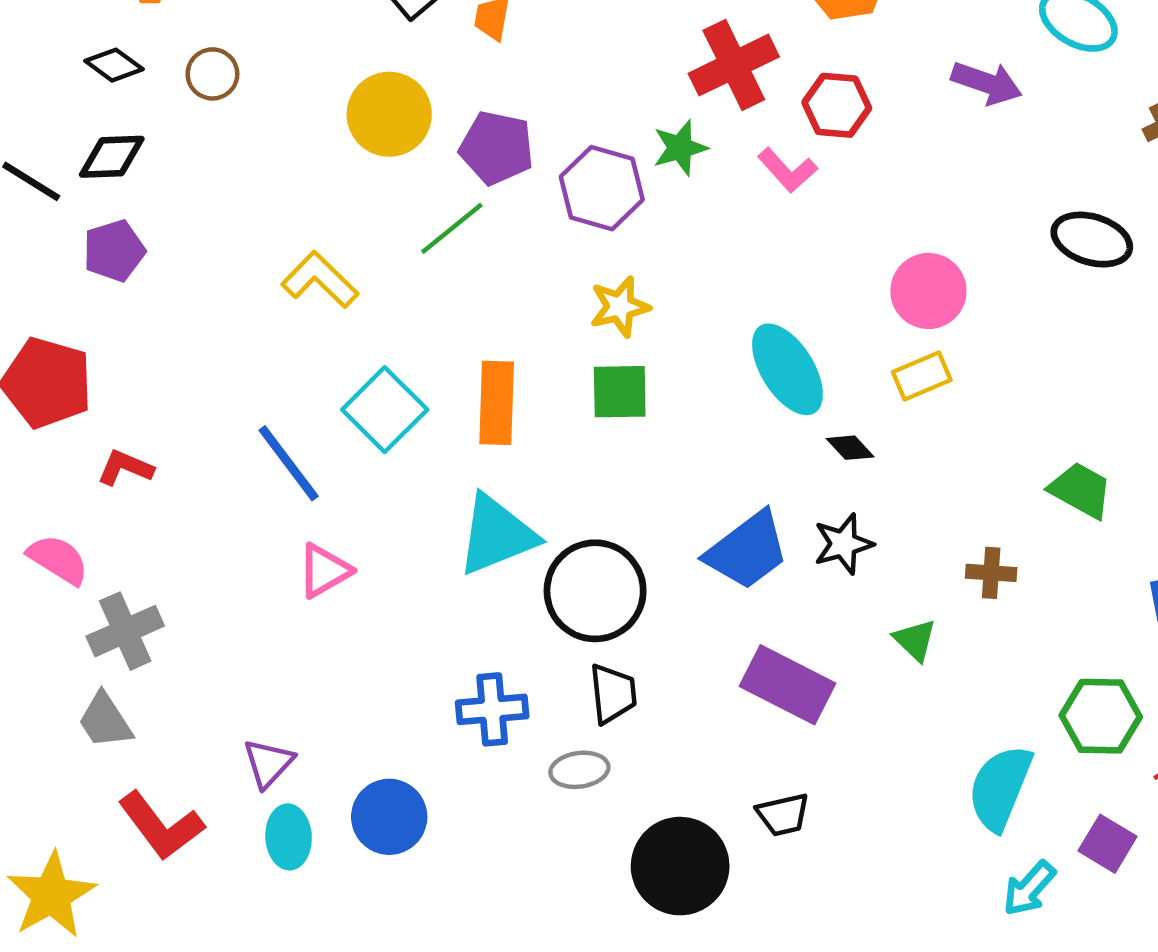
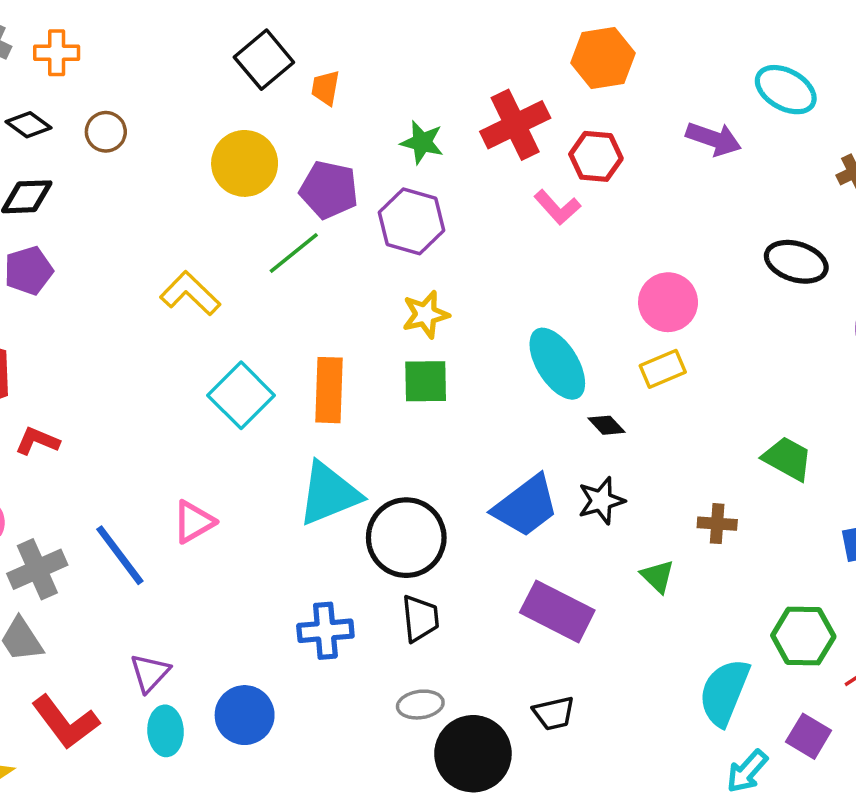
green star: (680, 148) -> (422, 142), moved, turned 30
blue line: (289, 463) -> (120, 555), moved
gray ellipse: (579, 770) -> (420, 705), moved

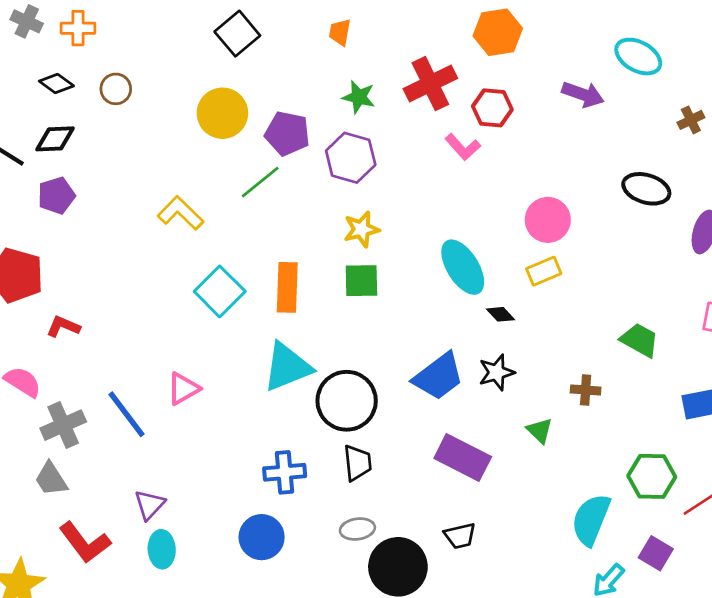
orange trapezoid: (325, 88) -> (340, 32), moved
blue circle: (245, 715) -> (262, 537), moved

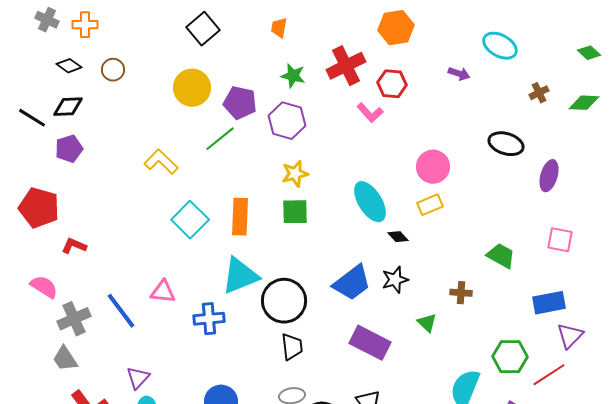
purple arrow: (583, 94) -> (459, 74), size x0.7
pink triangle: (183, 389) -> (163, 292), turned 36
blue cross: (285, 472) -> (209, 319), moved

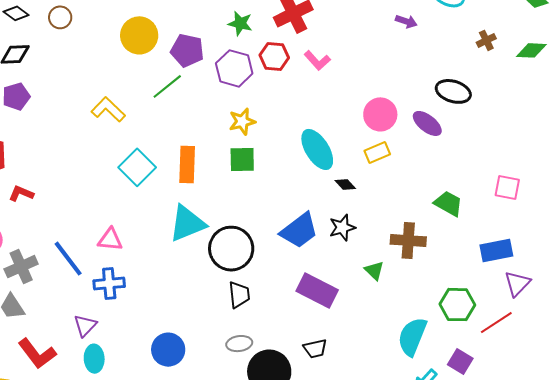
red hexagon: (392, 84) -> (274, 56), moved
purple ellipse: (549, 176) -> (427, 123), moved, turned -68
brown cross: (461, 293) -> (408, 241), size x1.6
blue cross: (209, 319) -> (109, 284), moved

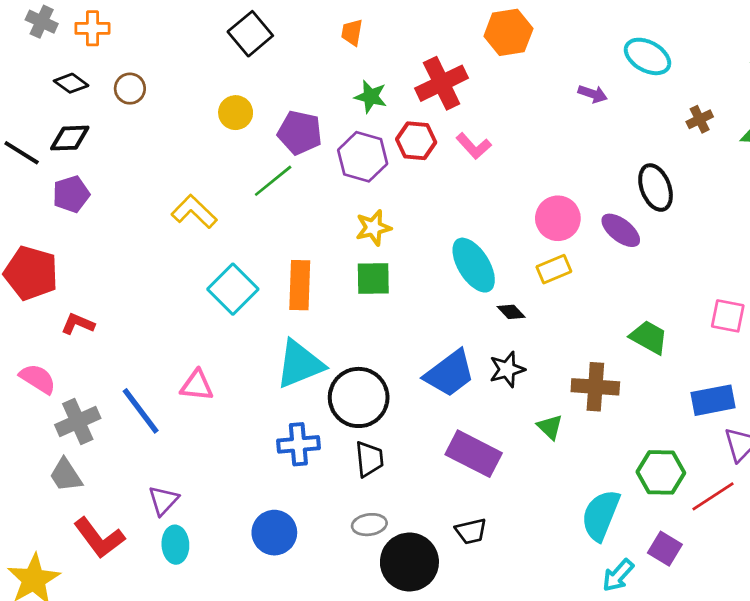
yellow circle: (139, 35) -> (236, 113), size x0.7
black ellipse: (453, 91) -> (656, 188), turned 52
blue cross: (109, 284) -> (298, 444), moved

